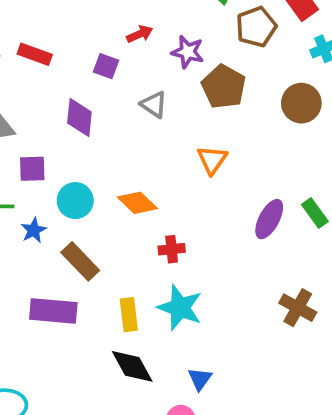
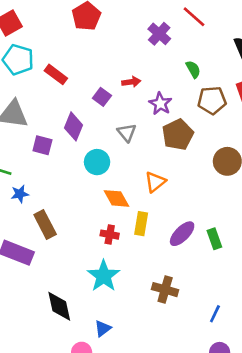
purple square: (32, 169) -> (42, 145), moved
cyan circle: (75, 201) -> (97, 162), moved
orange diamond: (137, 203) -> (116, 198), moved
brown cross: (298, 308) -> (165, 290), moved, turned -30
yellow rectangle: (129, 315) -> (141, 224), moved

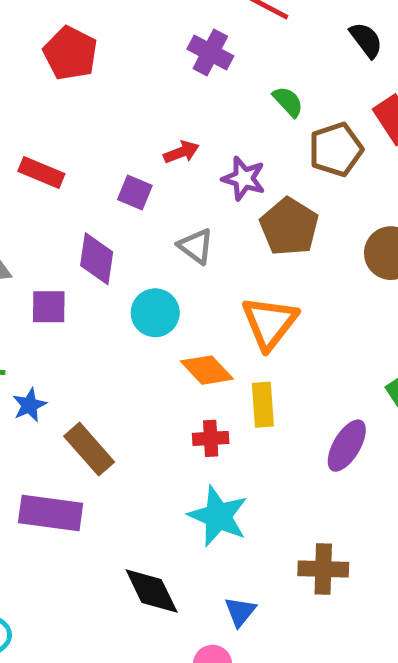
orange triangle: (155, 182) -> (270, 323), size x1.4
purple ellipse: (182, 234) -> (347, 446), moved
brown cross: (165, 290) -> (323, 569), moved

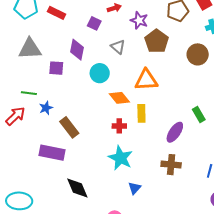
orange triangle: (270, 323) -> (146, 80), turned 45
brown cross: (323, 569) -> (171, 165), moved
black diamond: (152, 591) -> (77, 188), moved
blue triangle: (240, 612) -> (135, 188), moved

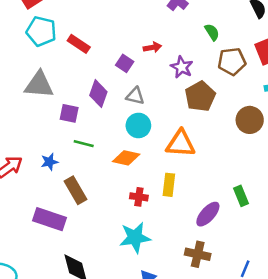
gray triangle: (118, 47) -> (135, 96), moved, turned -35
cyan circle: (100, 73) -> (138, 125), moved
green line: (29, 93) -> (84, 144), moved
orange diamond: (119, 98) -> (126, 158), moved, turned -45
cyan star: (120, 158) -> (135, 237), turned 30

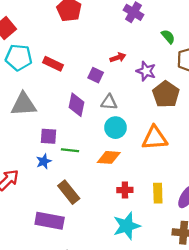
purple square: (69, 113) -> (49, 136), moved
blue star: (49, 162) -> (44, 161), moved
yellow rectangle: (169, 185) -> (158, 193), moved

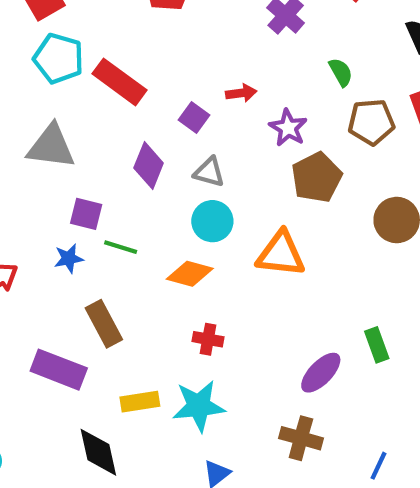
red rectangle: (53, 64) -> (120, 82), size x1.4
yellow rectangle: (158, 193) -> (140, 402), moved, turned 72

